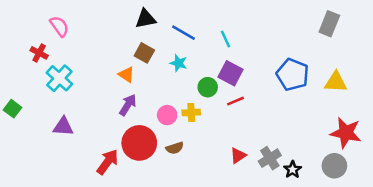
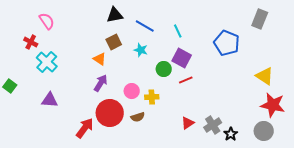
brown square: (144, 53) -> (114, 42), turned 35
blue pentagon: (293, 74) -> (227, 43), moved
yellow triangle: (336, 82) -> (265, 76), moved, turned 30
yellow cross: (191, 113) -> (152, 97), moved

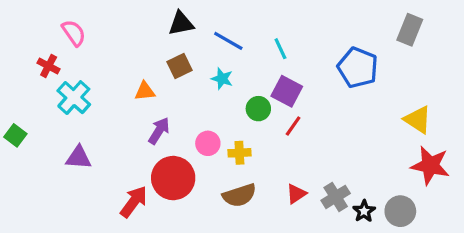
orange triangle: (100, 59) -> (145, 91), moved, turned -40
red line: (186, 80) -> (293, 126), turned -32
brown semicircle: (138, 117) -> (239, 195), moved, size x1.5
gray circle: (264, 131) -> (400, 211), moved

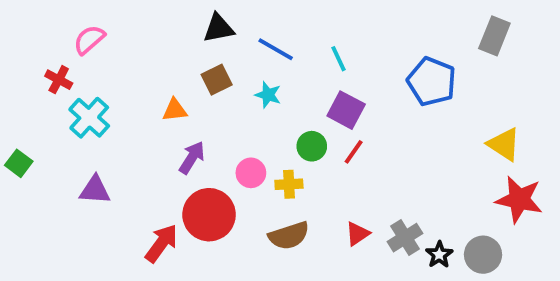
pink semicircle: (74, 33) -> (89, 40), turned -96
green circle: (258, 109) -> (312, 146), moved

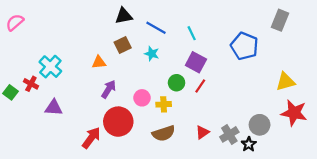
pink semicircle: (89, 40) -> (15, 22), moved
red cross: (59, 80) -> (31, 84), moved
yellow triangle: (504, 144) -> (285, 82), turned -48
gray circle: (483, 255) -> (260, 125), moved

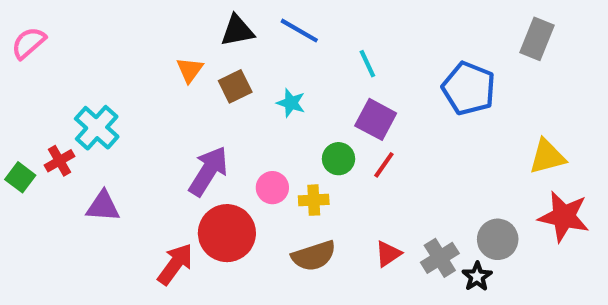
blue line: (156, 28) -> (299, 31), moved
orange triangle: (99, 62) -> (190, 70), moved, turned -48
red cross: (31, 84) -> (59, 161), turned 32
purple arrow: (109, 89) -> (208, 171), size x1.4

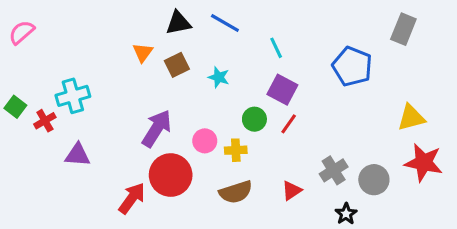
cyan cross: (97, 128) -> (73, 96), turned 32
green square: (20, 177) -> (15, 107), moved
gray cross: (440, 258) -> (334, 170), moved
black star: (477, 277) -> (346, 214), moved

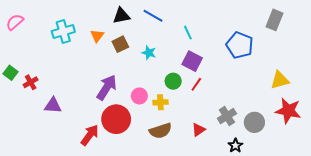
cyan cross: (73, 96) -> (63, 32), moved

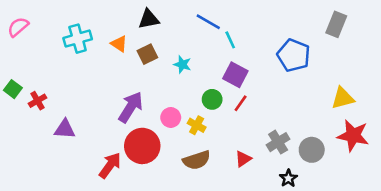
blue line: (153, 16) -> (208, 22), moved
orange triangle: (97, 36) -> (119, 44), turned -32
yellow cross: (160, 102) -> (197, 125), turned 32

